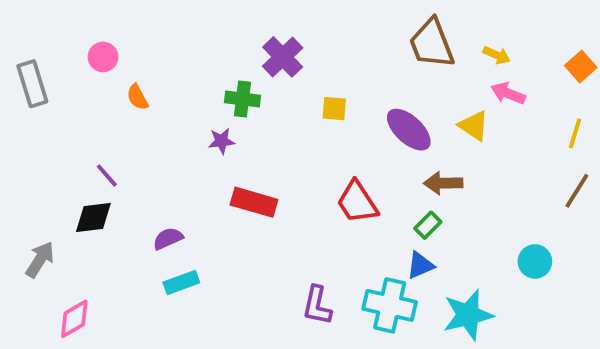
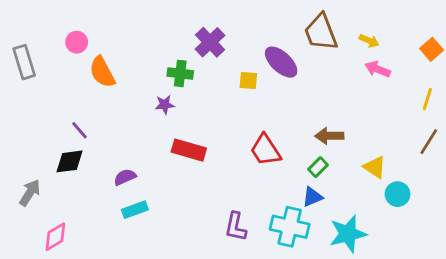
orange semicircle: (137, 97) -> (102, 72), size x1.6
yellow triangle: (474, 126) -> (375, 167), moved
purple ellipse: (409, 130) -> (281, 62), moved

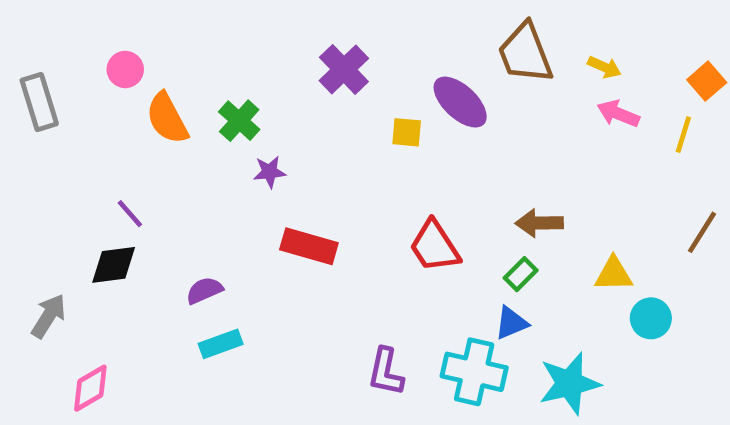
green cross: (180, 73) -> (239, 121), moved, turned 35
yellow line: (427, 99) -> (683, 135), moved
yellow triangle: (375, 167) -> (614, 274), turned -35

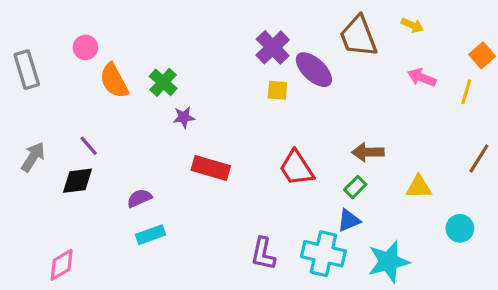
yellow arrow: (604, 67) -> (412, 25), moved
purple cross: (344, 69) -> (273, 47), moved
gray arrow: (49, 316) -> (33, 157), moved
cyan circle: (651, 318) -> (460, 228), moved

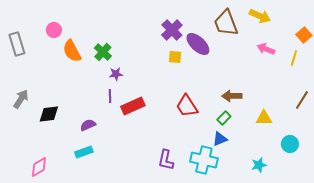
yellow arrow: (412, 25) -> (260, 16), size x1.5
purple line: (89, 146) -> (110, 96), moved, turned 40
red rectangle: (211, 168) -> (133, 106), turned -40
cyan rectangle: (150, 235) -> (84, 152), moved
cyan star: (388, 262) -> (259, 165), moved, size x0.6

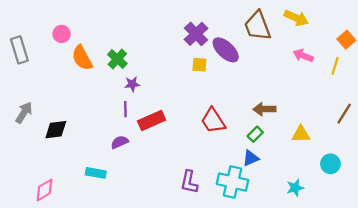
purple semicircle: (88, 125) -> (120, 142), moved
cyan rectangle: (84, 152) -> (96, 173), turned 30

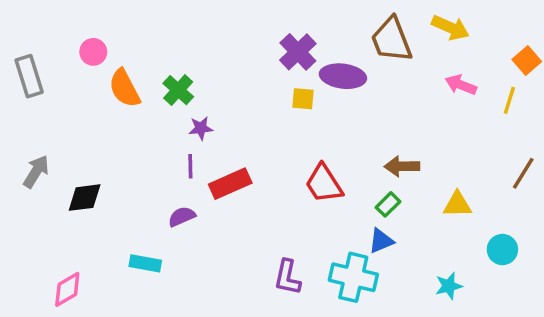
purple ellipse: (226, 50) -> (343, 76), turned -36

